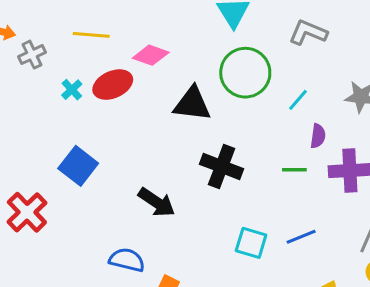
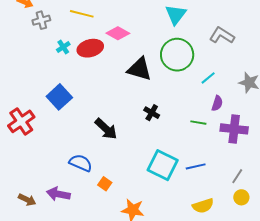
black cross: (222, 166) -> (152, 113), size x0.6
cyan square: (251, 243) -> (163, 165), size x1.4

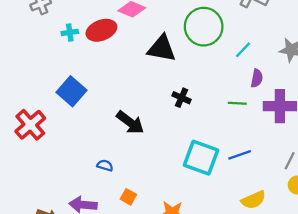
cyan cross: (63, 47) -> (70, 32), turned 32
blue semicircle: (81, 163) -> (105, 165), size x0.6
orange square: (105, 184) -> (128, 197), moved

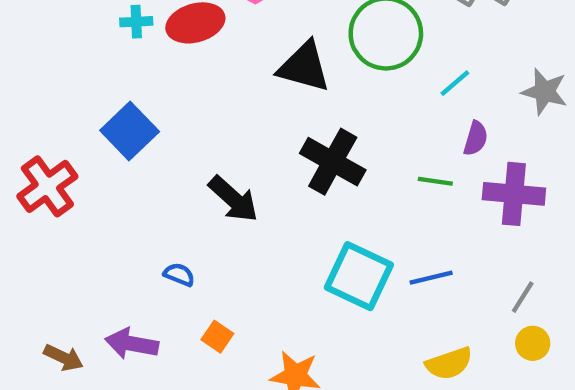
black cross: (182, 98) -> (333, 162), size x1.8

